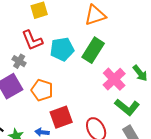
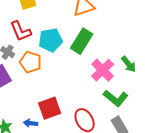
orange pentagon: (42, 90) -> (31, 62), moved

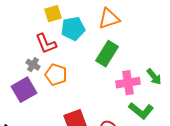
cyan pentagon: (51, 40) -> (73, 29), moved
pink cross: (103, 70) -> (128, 83), turned 35

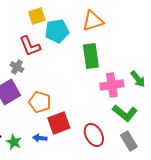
green rectangle: (107, 54) -> (91, 56), turned -40
orange pentagon: (56, 75) -> (40, 102), moved

